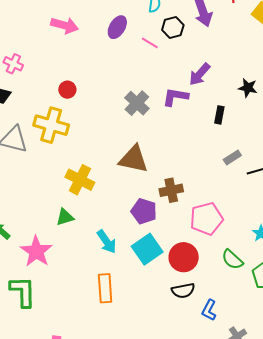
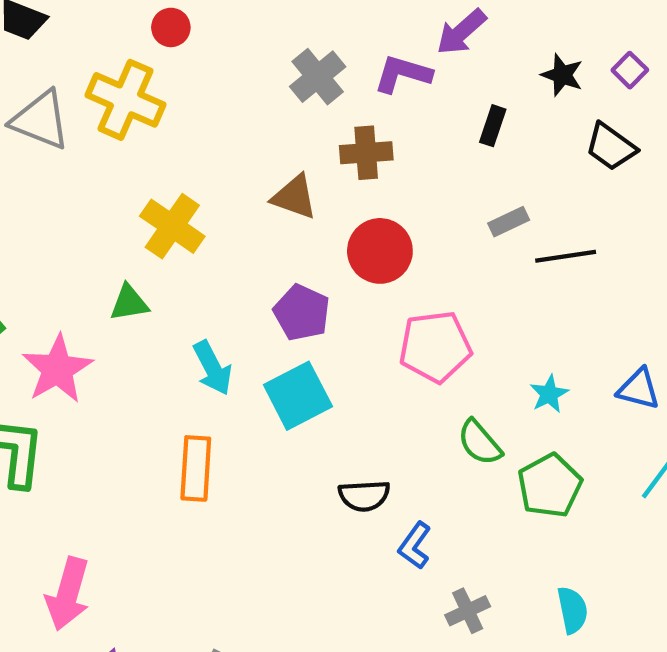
brown triangle: (134, 159) -> (294, 197), size x0.7
brown cross: (171, 190) -> (366, 153), moved
red circle: (184, 257) -> (380, 251), moved

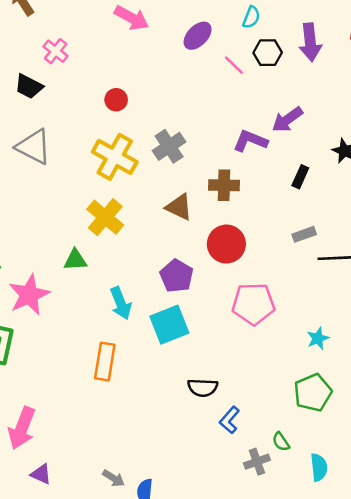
gray cross: (318, 77) -> (169, 146), moved
yellow cross: (126, 100) -> (115, 157), moved
green semicircle: (480, 442) -> (281, 442), moved, size x0.7

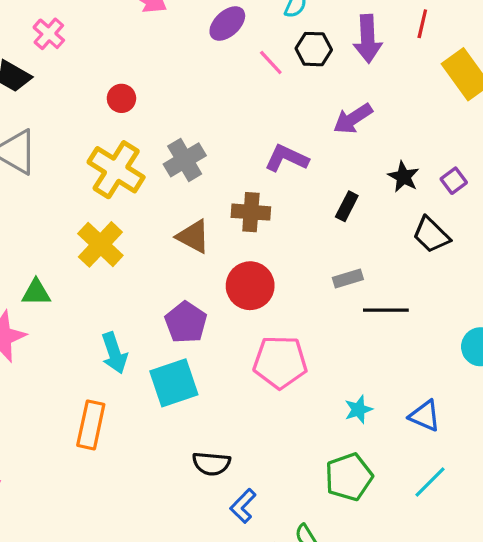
purple arrow: (287, 120) -> (353, 119), moved
green triangle: (75, 260) -> (36, 293), moved

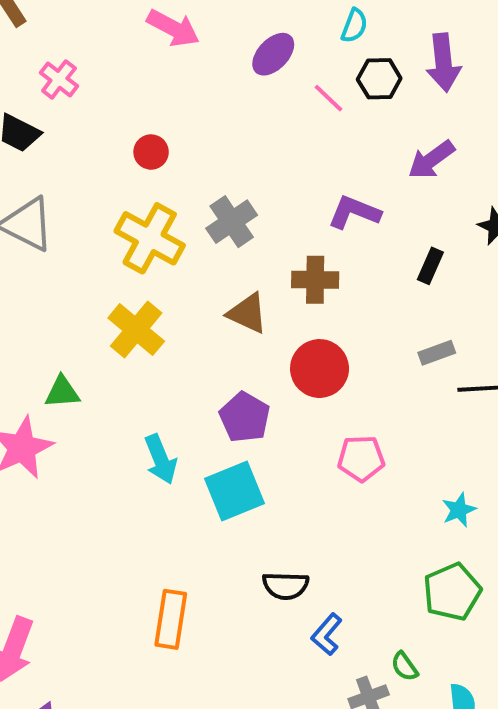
pink pentagon: (280, 362) -> (361, 458), size x0.7
orange rectangle: (91, 425) -> (171, 619), moved

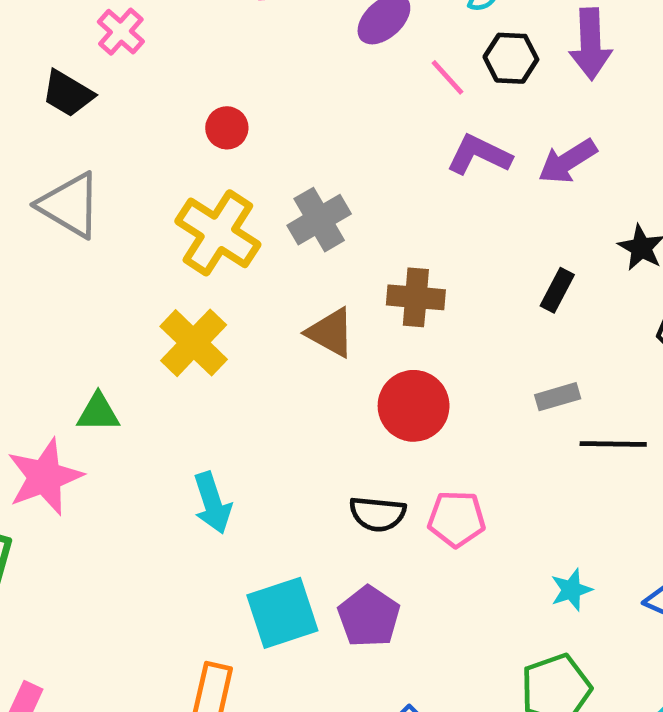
purple L-shape: (354, 212) -> (479, 155), moved
purple pentagon: (245, 417) -> (369, 617), moved
cyan square: (235, 491) -> (282, 613), moved
black semicircle: (286, 586) -> (377, 514), moved

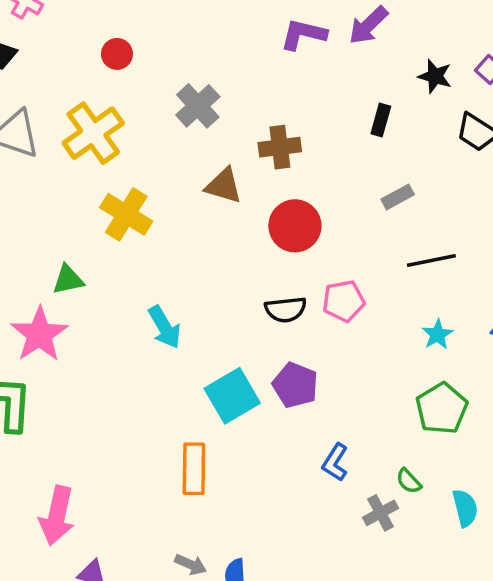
yellow cross: (218, 233) -> (93, 133), moved, turned 34
black line: (613, 444) -> (431, 260), moved

